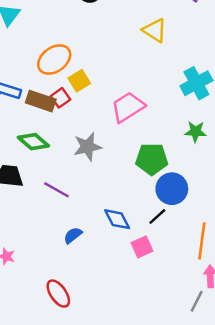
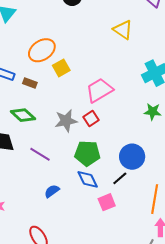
red square: (60, 98) -> (91, 119), moved
brown rectangle: (41, 101) -> (30, 83), size x0.6
green pentagon: (152, 159) -> (87, 153), moved

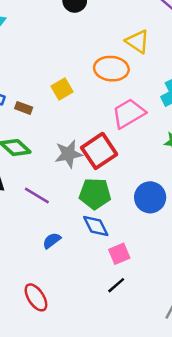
orange ellipse: (42, 50) -> (111, 69), moved, turned 40
pink trapezoid: (99, 90) -> (129, 113), moved
red square: (91, 119) -> (99, 151), size x1.8
black line: (120, 178) -> (116, 285), moved

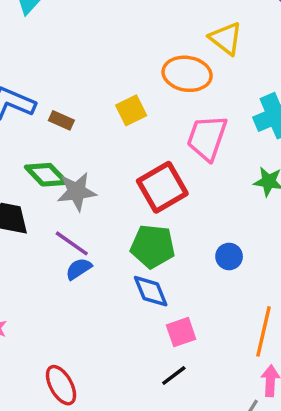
yellow square: (62, 89) -> (131, 110), moved
pink trapezoid: (129, 113) -> (207, 138), turned -44
gray star: (68, 154) -> (77, 192), moved
blue circle: (150, 197) -> (229, 256), size x0.6
blue semicircle: (52, 241) -> (79, 269), moved

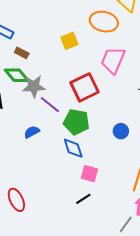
brown rectangle: (61, 120) -> (22, 53), moved
purple line: (72, 243) -> (50, 105), moved
pink square: (181, 332) -> (89, 174), turned 30

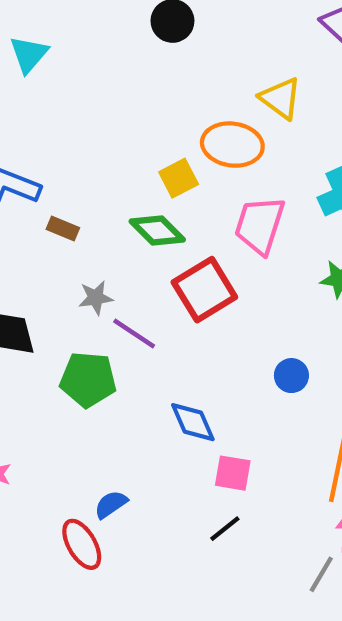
yellow square: (69, 41) -> (179, 178), moved
green diamond: (17, 75) -> (157, 231), moved
gray star: (34, 86) -> (96, 298), size x0.7
green pentagon: (76, 122) -> (88, 379), moved
blue semicircle: (32, 132) -> (111, 504), moved

